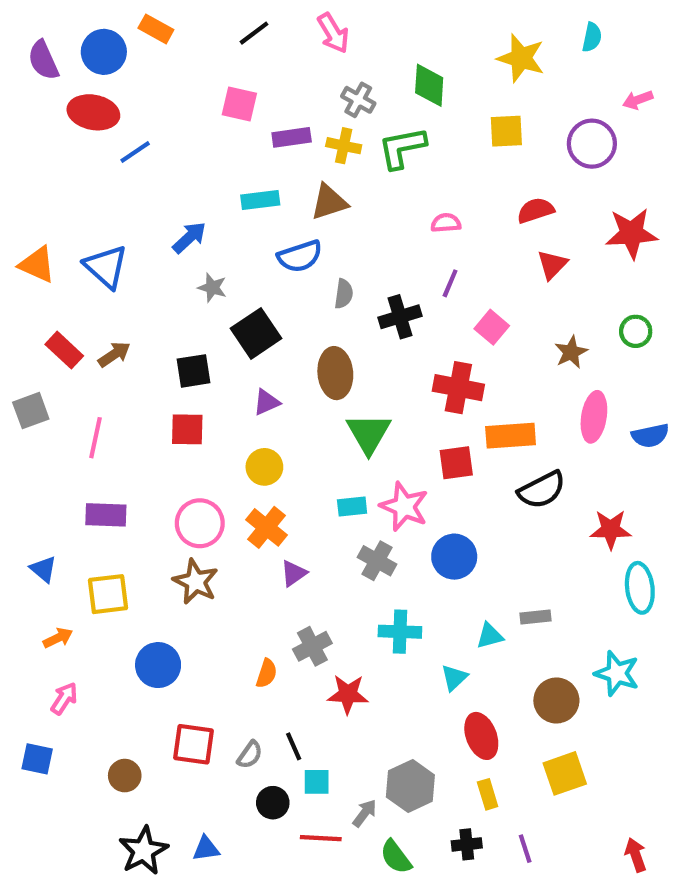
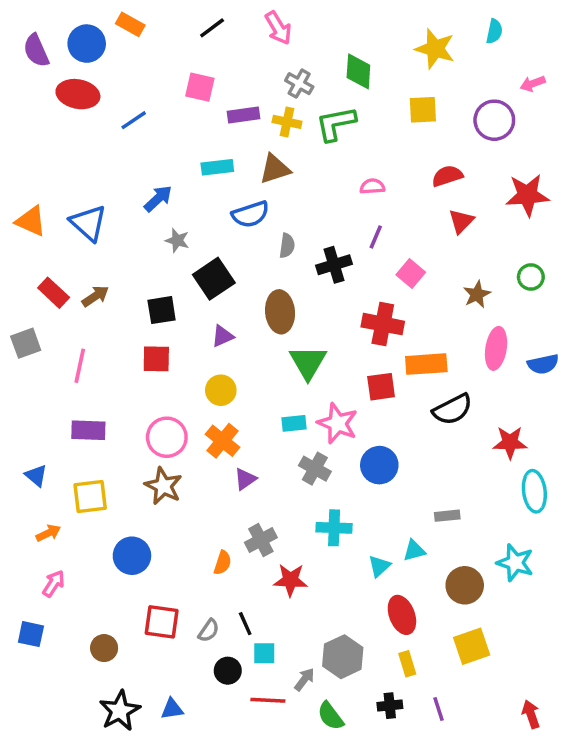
blue line: (135, 152) -> (134, 120), moved
cyan triangle: (490, 636) -> (414, 550), moved

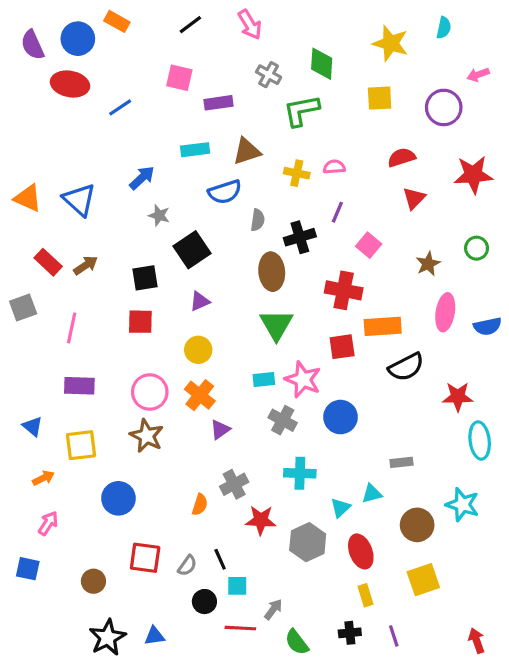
yellow cross: (287, 122) -> (297, 173), moved
brown ellipse: (280, 312) -> (272, 272), moved
gray hexagon: (343, 657) -> (308, 542), moved

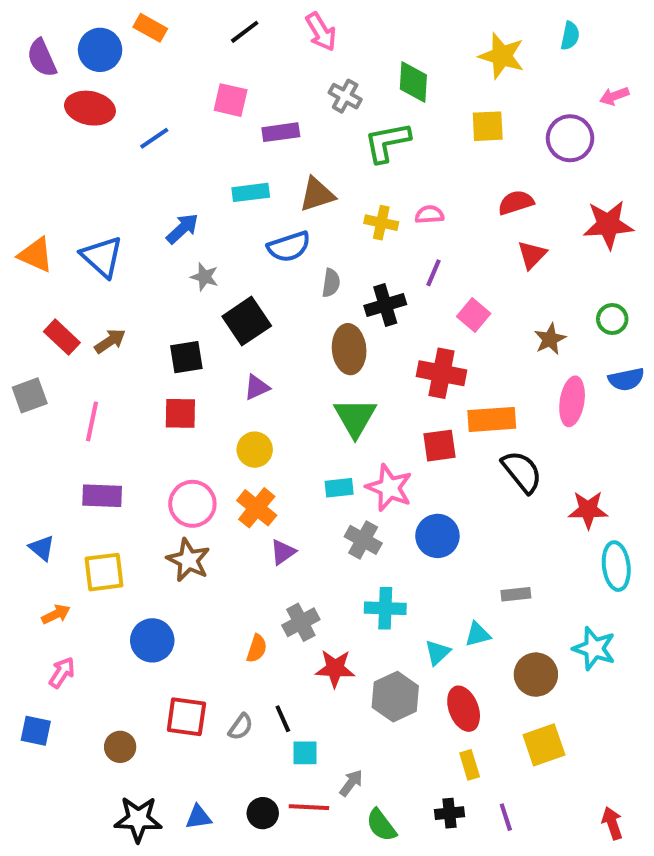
blue semicircle: (487, 326) -> (626, 379), moved
black semicircle: (406, 367) -> (522, 472), turned -102
black circle: (204, 602) -> (263, 813), moved
black star: (108, 637) -> (138, 819), turned 30

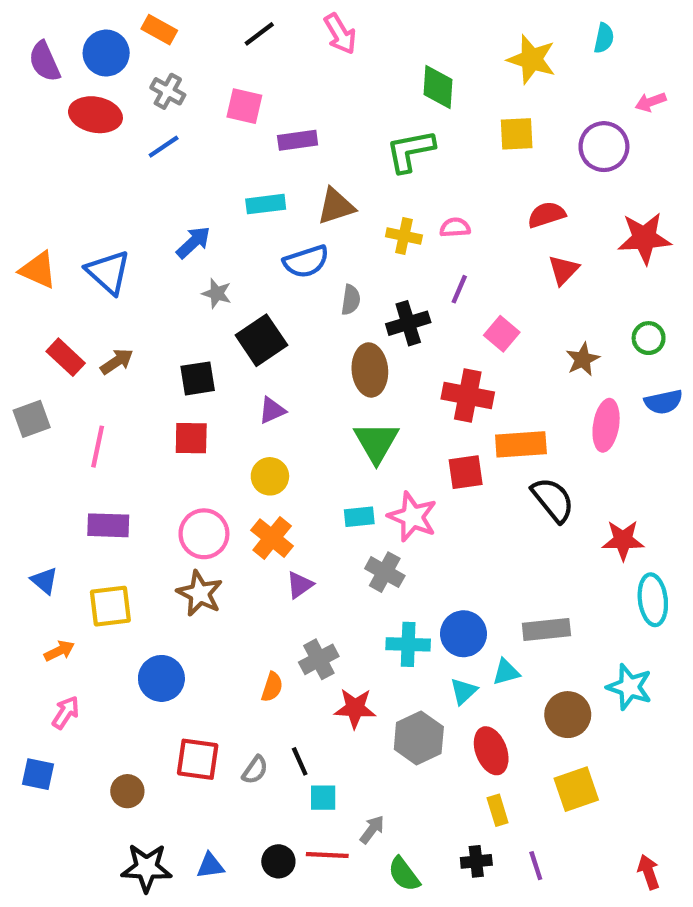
gray cross: (345, 96) -> (168, 91), moved
blue circle: (437, 536) -> (464, 634), moved
gray rectangle: (516, 594) -> (546, 630), size x1.5

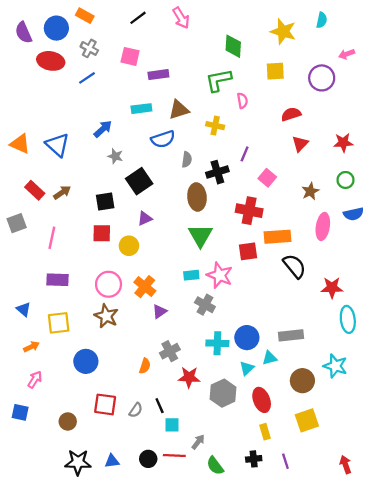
pink semicircle: (455, 227) -> (242, 101), moved, turned 84
red star: (644, 238) -> (343, 143), moved, size x0.7
yellow circle: (270, 476) -> (129, 246), moved

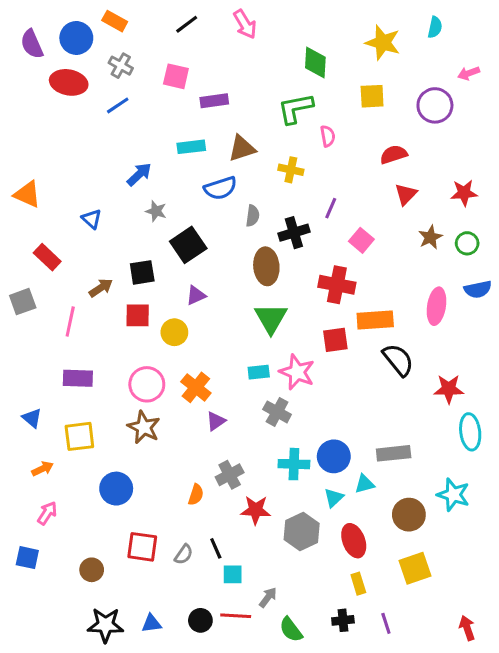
blue triangle: (58, 145) -> (92, 219), moved, size x0.6
brown star: (310, 191) -> (430, 237), moved
brown arrow: (62, 192) -> (101, 288), moved

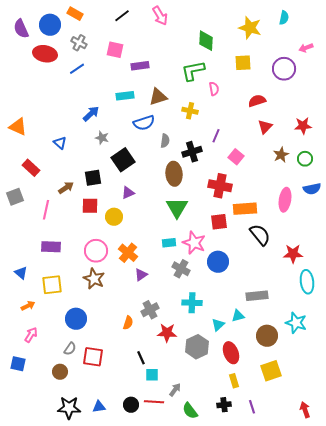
blue circle: (334, 456) -> (218, 262), moved
gray semicircle: (184, 554) -> (70, 349), moved

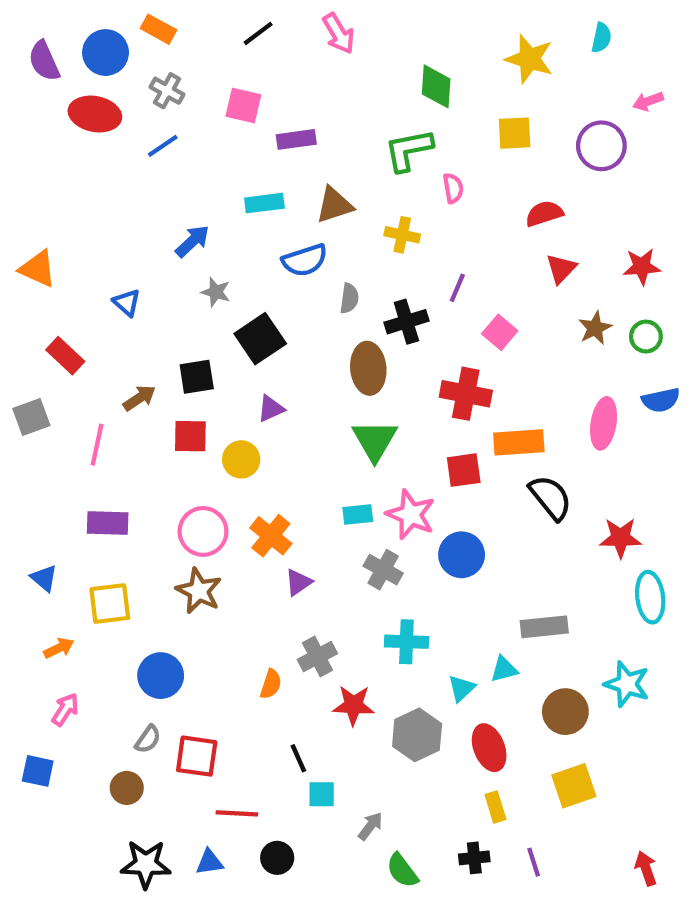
red line: (154, 402) -> (237, 813), moved

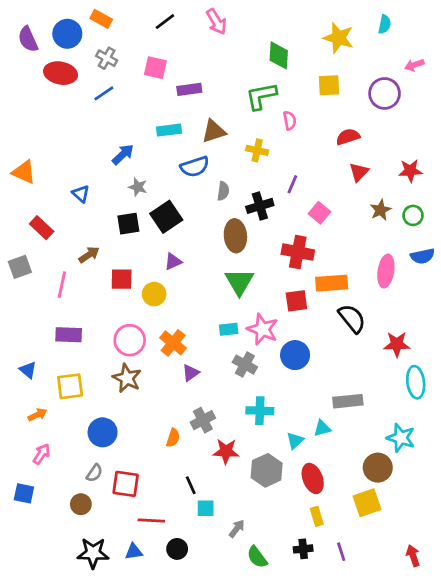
black square: (197, 377) -> (128, 224), moved
brown circle: (565, 712) -> (378, 468), moved

